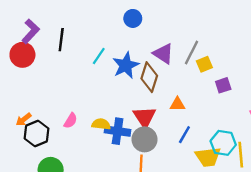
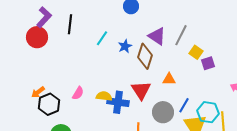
yellow square: (204, 64) -> (196, 52), moved, turned -32
blue star: (126, 65) -> (125, 46), size x0.6
blue line: (184, 135) -> (184, 105), moved
gray circle: (145, 139) -> (163, 112), moved

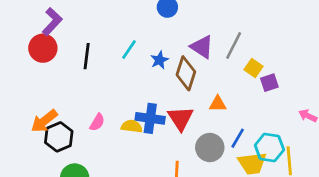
black line: (70, 24) -> (87, 56), moved
orange arrow: (38, 92) -> (44, 121), size x1.5
blue cross: (118, 102) -> (150, 118), moved

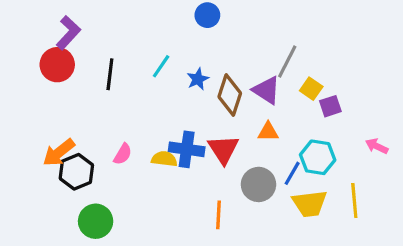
purple triangle: (202, 47) -> (266, 90), moved
cyan hexagon: (269, 148) -> (318, 157), moved

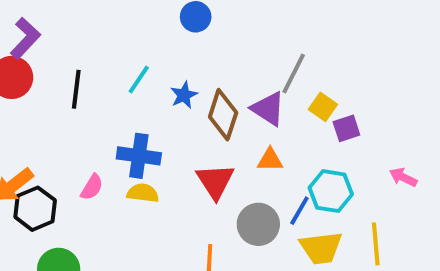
blue cross: (187, 149) -> (139, 156), moved

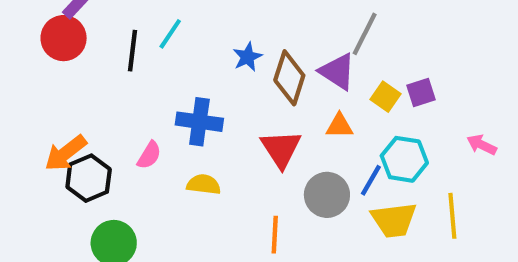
cyan line: (139, 79) -> (170, 34), moved
yellow square: (323, 107) -> (385, 97), moved
yellow semicircle: (143, 193) -> (204, 184), moved

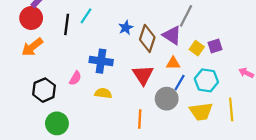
orange arrow: (66, 153) -> (32, 47), moved
blue line: (371, 180) -> (180, 83), moved

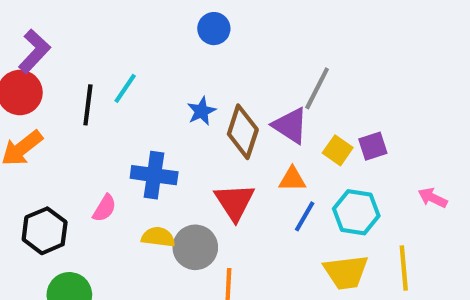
gray circle: (167, 99) -> (195, 247), moved

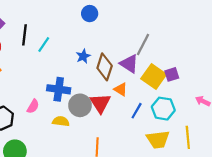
black line: (88, 105) -> (24, 35), moved
yellow square: (338, 150) -> (154, 77), size x1.6
orange triangle: (292, 179) -> (121, 89), moved, turned 32
gray circle: (195, 247) -> (80, 105), moved

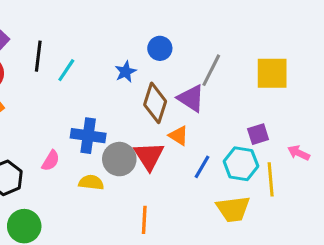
blue circle: (90, 14) -> (160, 48), moved
blue star: (83, 56) -> (126, 72), moved
purple square: (172, 74) -> (258, 134), moved
yellow square: (154, 77) -> (272, 73), moved, turned -35
yellow line: (188, 137) -> (271, 179), moved

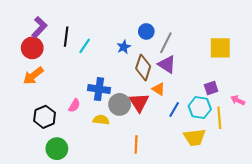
gray line: (211, 70) -> (166, 43), moved

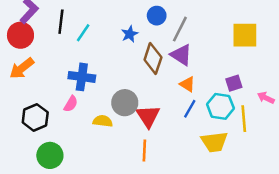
blue cross: (99, 89) -> (82, 77), moved
orange triangle: (159, 89) -> (187, 84), moved
red triangle: (139, 102) -> (148, 116), moved

